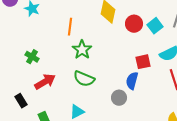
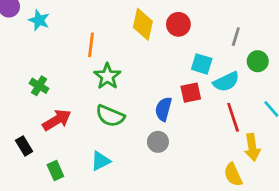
red circle: (134, 24) -> (178, 24), moved
cyan square: (155, 26) -> (202, 64), moved, turned -35
blue semicircle: (132, 81) -> (163, 109), moved

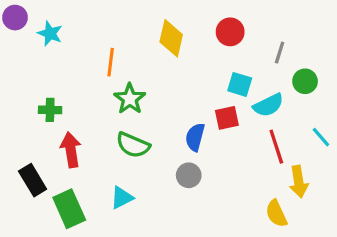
red circle: (178, 24) -> (230, 32), moved
green cross: (39, 86) -> (50, 110), turned -30
red arrow: (57, 120) -> (71, 150), turned -68
black rectangle: (24, 146) -> (33, 180), size x1.4
green rectangle: (55, 171) -> (69, 209), size x1.6

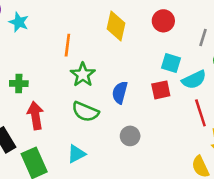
blue semicircle: (195, 137) -> (120, 92), moved

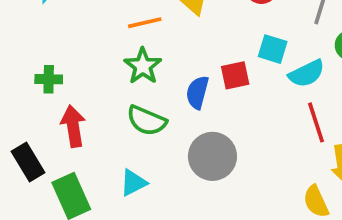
orange line: (67, 45) -> (145, 23), moved, turned 70
red square: (161, 90) -> (235, 75), moved
gray circle: (130, 136) -> (212, 156), size x1.6

